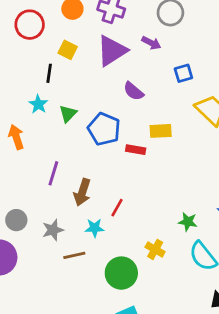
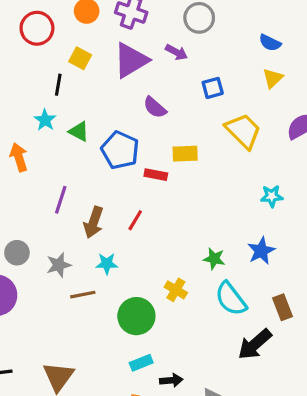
green triangle: (68, 114) -> (79, 131), turned -48
red line: (117, 208) -> (135, 220), moved

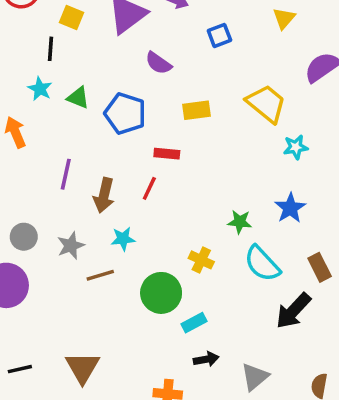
yellow trapezoid: (243, 131) -> (266, 104), moved
red rectangle: (156, 175) -> (167, 154), moved
cyan rectangle: (141, 363) -> (194, 323), moved

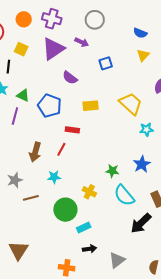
purple line: (66, 174) -> (15, 116), moved
cyan star: (123, 239) -> (54, 177), moved

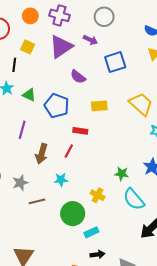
blue square: (106, 63) -> (115, 62), size x1.5
purple line: (15, 116) -> (22, 130), moved

